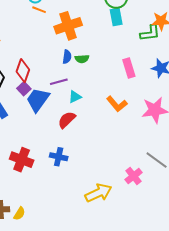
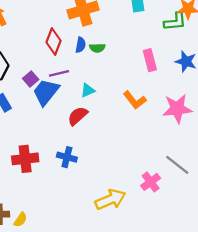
red diamond: (23, 71) -> (54, 42), moved
purple line: (59, 82) -> (59, 73), moved
red cross: (22, 160) -> (25, 159), turned -30

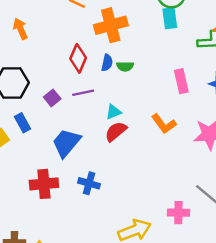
blue trapezoid: (46, 92) -> (66, 143), moved
red semicircle: (78, 116) -> (116, 132), moved
pink cross: (151, 182) -> (178, 213), turned 36

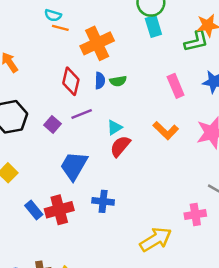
blue rectangle: (23, 123) -> (34, 210), moved

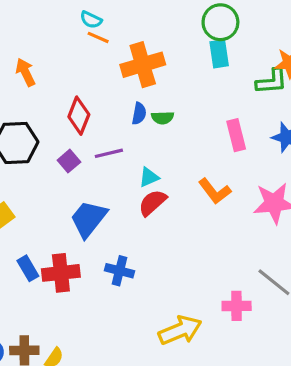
red diamond: (71, 81) -> (79, 116), moved

